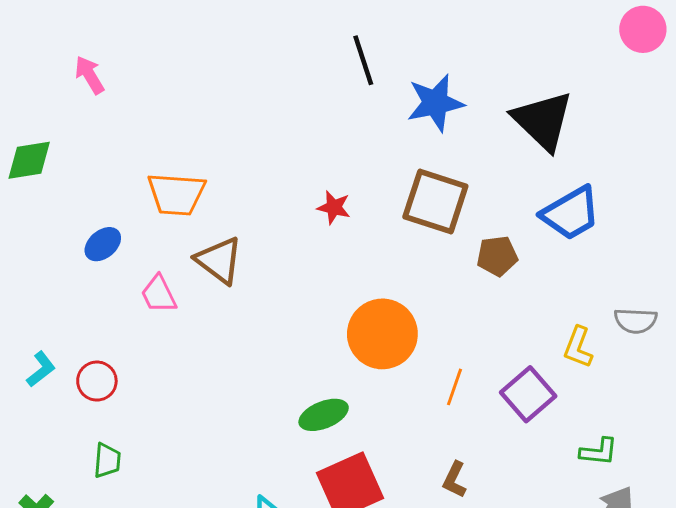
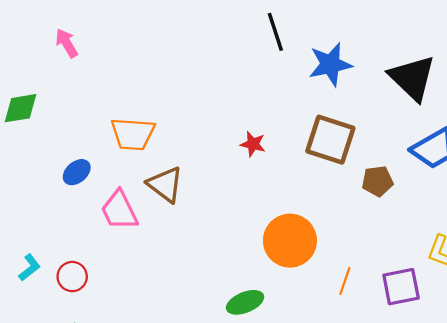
pink trapezoid: (159, 294) -> (119, 210), size x1.4
purple square: (528, 394) -> (401, 287), turned 30

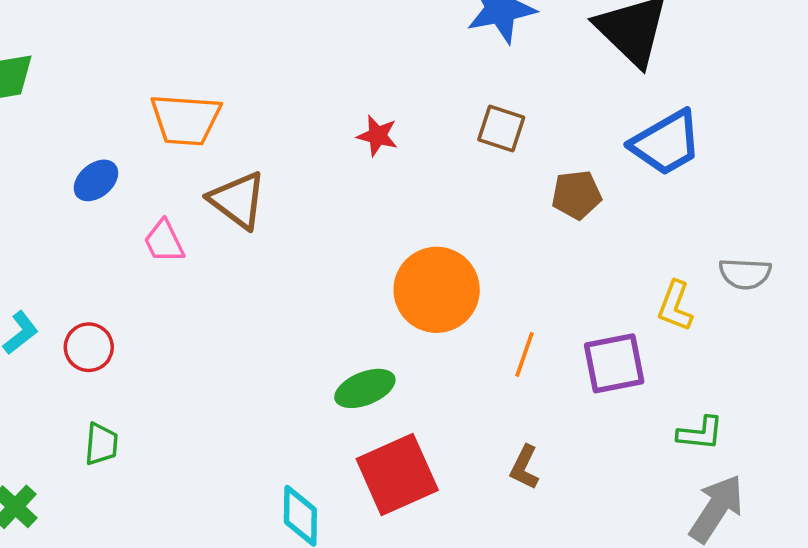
brown square: (330, 140) -> (501, 128), size x0.6
pink trapezoid: (119, 210) -> (164, 241), size x0.7

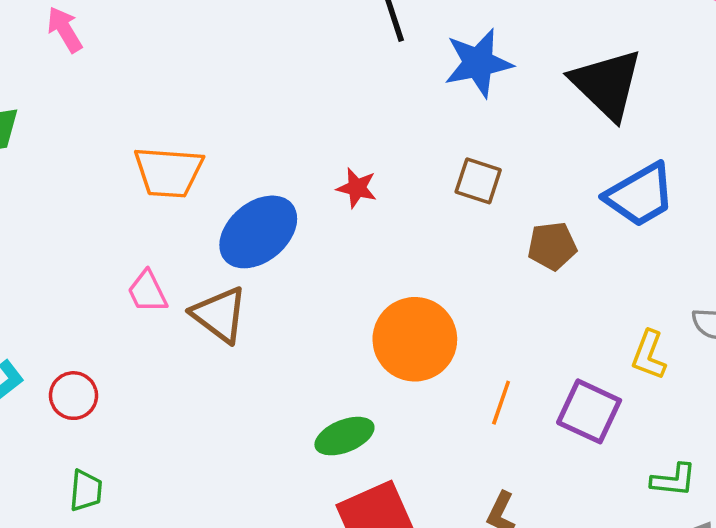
blue ellipse: (96, 180) -> (258, 232), moved, size x1.8
brown triangle: (238, 200) -> (220, 315), moved
purple square: (614, 363) -> (589, 411), turned 36

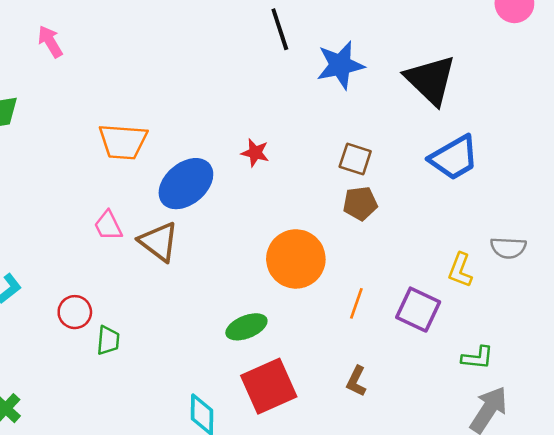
brown square: (478, 181) -> (355, 159), moved
brown pentagon: (552, 246) -> (360, 203), moved
red circle: (73, 396) -> (75, 312), moved
green trapezoid: (86, 491) -> (108, 340), moved

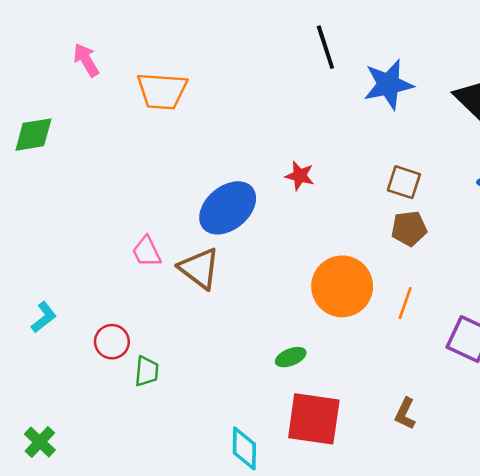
orange trapezoid: (123, 142) -> (162, 91), moved
orange line: (356, 303) -> (405, 303), moved
green ellipse: (246, 327) -> (291, 357), size x0.7
red square: (269, 386) -> (314, 419), turned 32

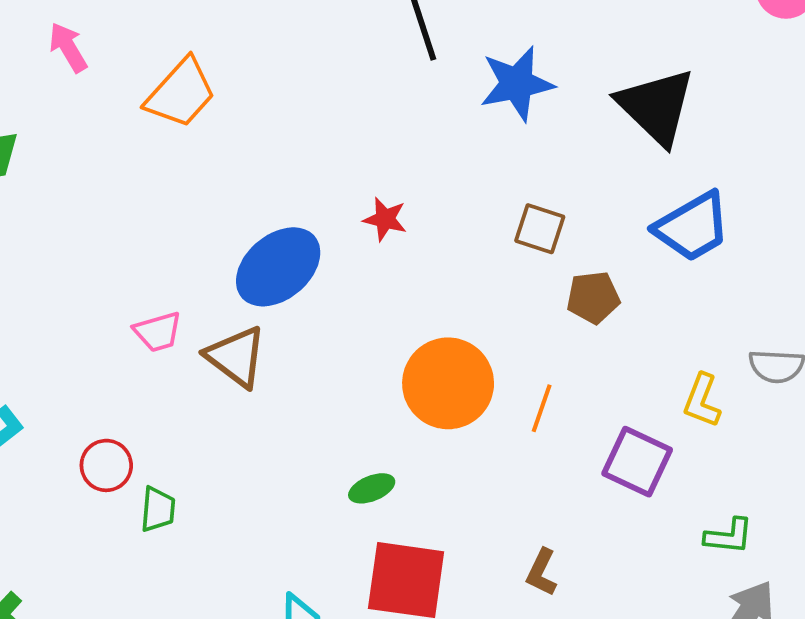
orange trapezoid: (162, 91) -> (181, 93), turned -52
brown pentagon: (409, 228) -> (593, 297), moved
pink trapezoid: (147, 252) -> (158, 332), turned -80

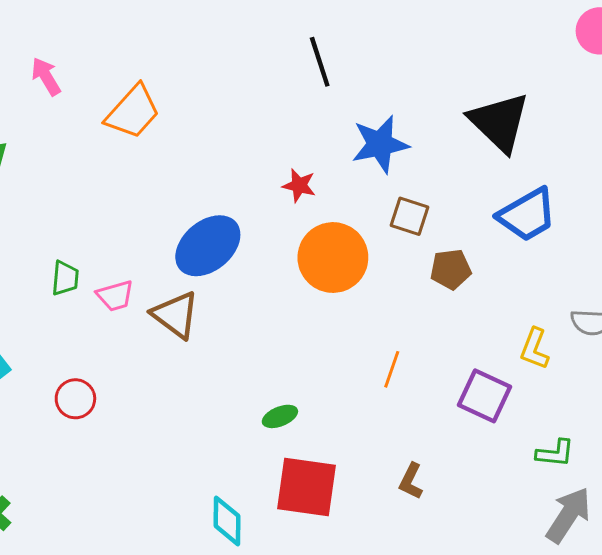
blue star: (517, 84) -> (380, 144), moved
red star: (385, 219) -> (299, 185), moved
orange circle: (448, 383) -> (333, 258), moved
orange line: (542, 408) -> (392, 369), moved
green trapezoid: (158, 509) -> (65, 278), moved

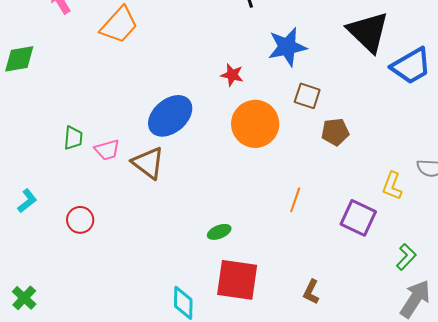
blue trapezoid: (527, 215) -> (411, 66), moved
green L-shape: (555, 453) -> (406, 257), turned -52
brown L-shape: (411, 481) -> (311, 292), moved

